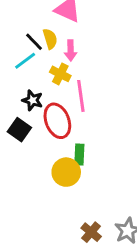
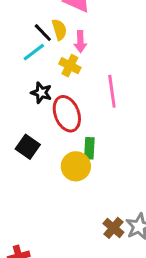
pink line: (81, 96) -> (112, 91), moved
black square: (19, 130) -> (28, 147), moved
brown cross: (91, 232) -> (113, 228), moved

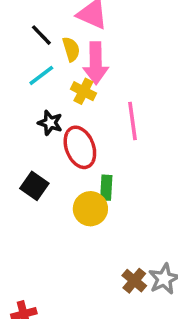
black line: (43, 33) -> (41, 35), moved
pink arrow: (80, 42) -> (96, 63), size x1.6

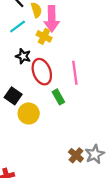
pink line: (133, 121) -> (75, 73), moved
green rectangle: (106, 188) -> (58, 97), turned -32
yellow circle: (90, 209) -> (29, 113), moved

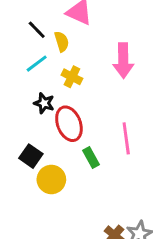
pink arrow: (52, 19) -> (123, 61), moved
pink line: (75, 73) -> (126, 138), moved

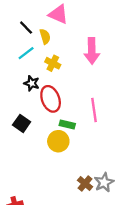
green rectangle: (91, 157) -> (67, 124), turned -48
yellow circle: (51, 179) -> (58, 141), moved

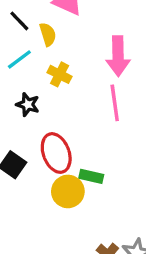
red ellipse: (51, 99) -> (56, 153), moved
pink line: (94, 110) -> (115, 103), moved
green rectangle: (67, 124) -> (91, 176), moved

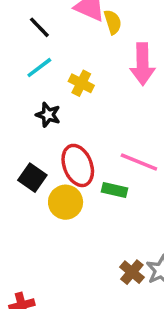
yellow semicircle: (48, 34) -> (113, 22), moved
pink line: (115, 103) -> (139, 162), moved, turned -60
yellow circle: (68, 191) -> (66, 202), moved

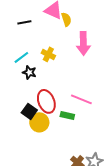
black line: (39, 27) -> (24, 22), turned -56
cyan line: (39, 68) -> (21, 57), moved
black square: (32, 178) -> (29, 111), moved

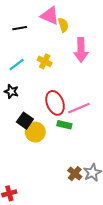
black star: (29, 72) -> (11, 91), moved
pink line: (81, 99) -> (79, 108), turned -45
red ellipse: (46, 101) -> (55, 103), moved

